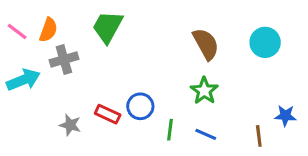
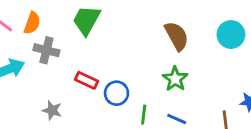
gray cross: (64, 60) -> (46, 50), turned 30
red rectangle: (108, 114) -> (86, 80), moved

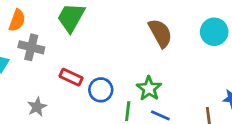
green star: (175, 79) -> (149, 88), moved
gray star: (52, 110) -> (37, 107), turned 30

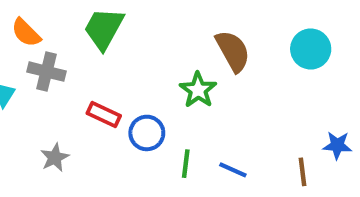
orange semicircle: (17, 20) -> (26, 33), turned 115
green star: (149, 88) -> (198, 90), moved

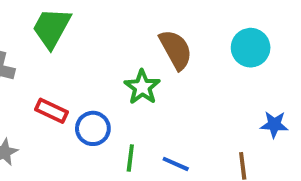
blue star: (337, 145) -> (274, 124), moved

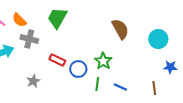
cyan circle: (251, 48) -> (158, 39), moved
green star: (142, 87) -> (103, 61), moved

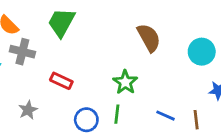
blue circle: (78, 69) -> (86, 120), moved
blue line: (120, 87) -> (166, 116), moved

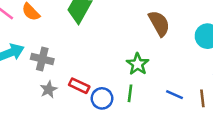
gray cross: (22, 52) -> (42, 59), moved
red rectangle: (61, 81) -> (79, 86), moved

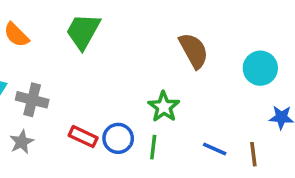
gray star: (49, 89) -> (22, 142), moved
blue circle: (102, 98) -> (118, 138), moved

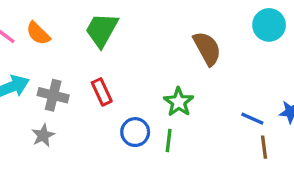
cyan circle: (260, 68) -> (269, 25), moved
red rectangle: (83, 137) -> (102, 92), moved, turned 40
blue line: (215, 149) -> (252, 119), moved

